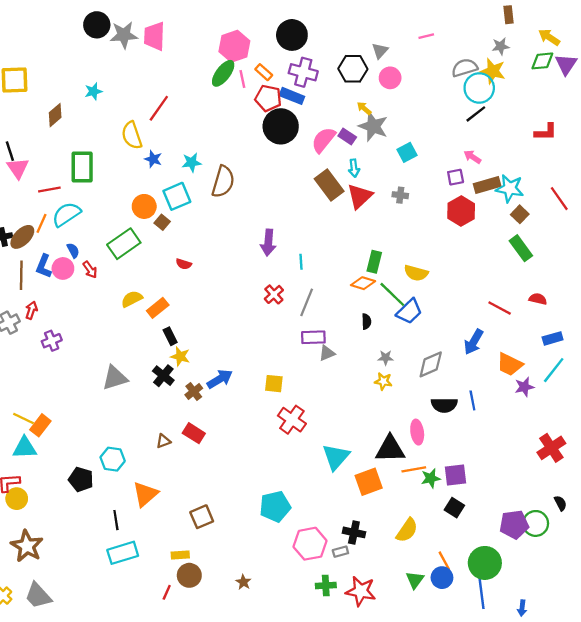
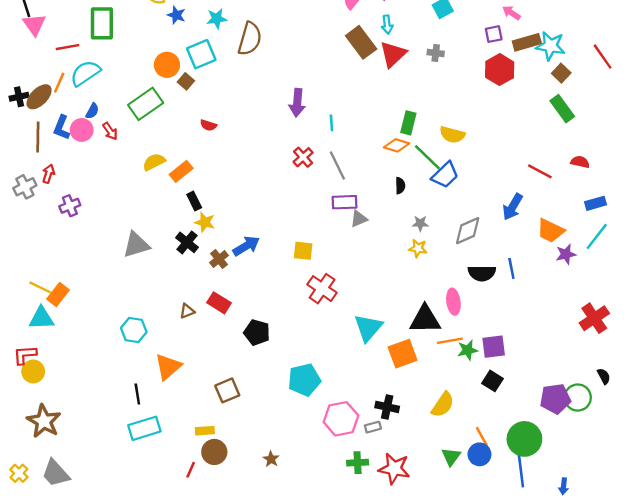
blue semicircle: (73, 250) -> (92, 111), turned 56
gray line: (307, 302) -> (337, 165), turned -48
black pentagon: (81, 479) -> (257, 332), moved

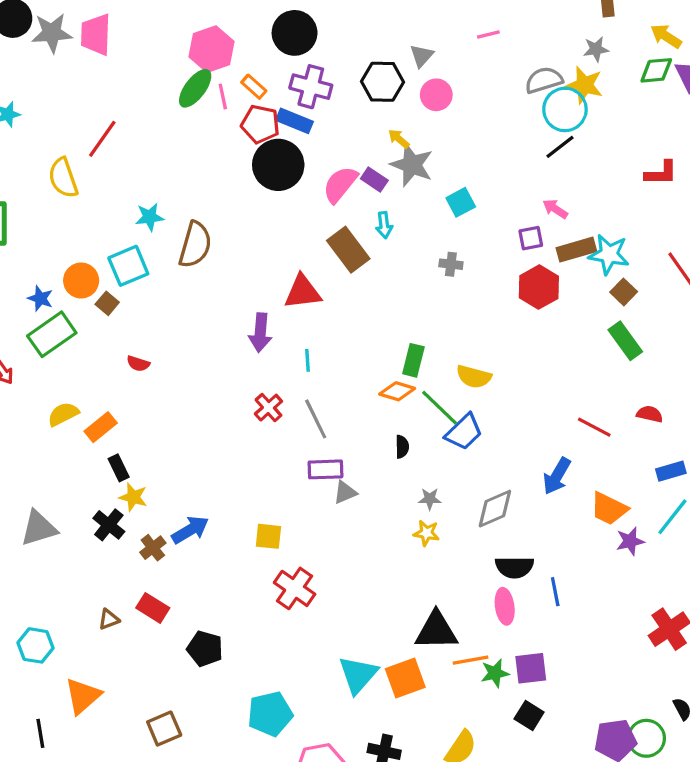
blue star: (176, 15) -> (40, 298), moved
red triangle: (393, 54) -> (303, 292), moved, turned 36
blue line: (511, 268) -> (555, 592), moved
pink ellipse: (453, 302) -> (505, 606), moved
cyan triangle: (368, 328) -> (358, 675), moved

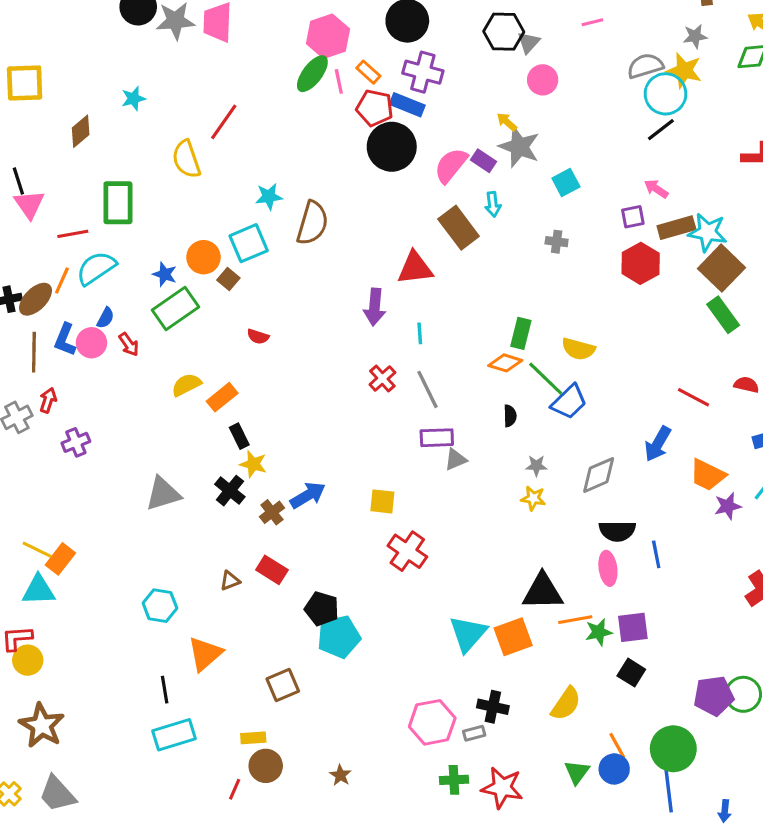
black hexagon: (383, 82) -> (504, 32), moved
brown square: (624, 292) -> (722, 268), size x1.8
cyan pentagon: (270, 714) -> (339, 637), moved

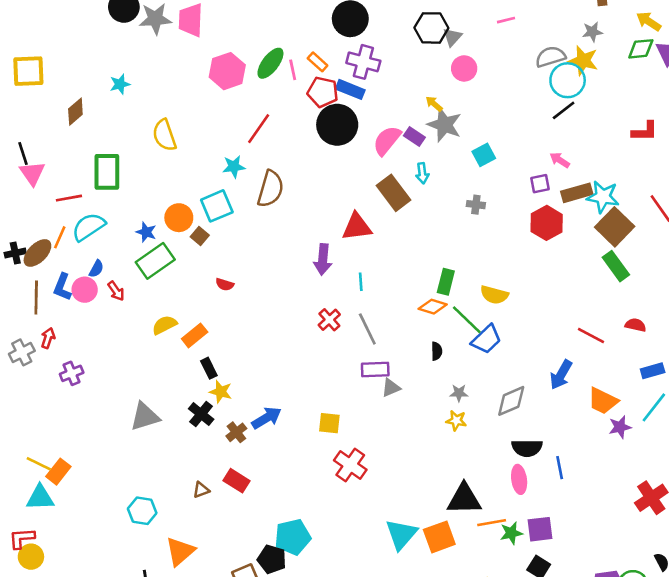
pink hexagon: (328, 36) -> (227, 71), moved
red line: (224, 122) -> (259, 129), moved
black pentagon: (322, 609) -> (272, 559), moved

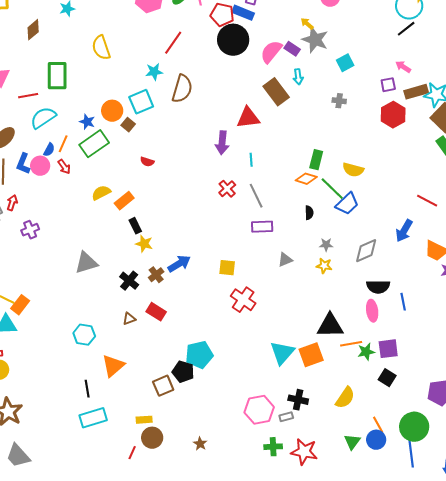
orange line: (60, 237) -> (63, 144), moved
gray triangle: (391, 388) -> (285, 260), moved
black cross: (201, 414) -> (129, 281), moved

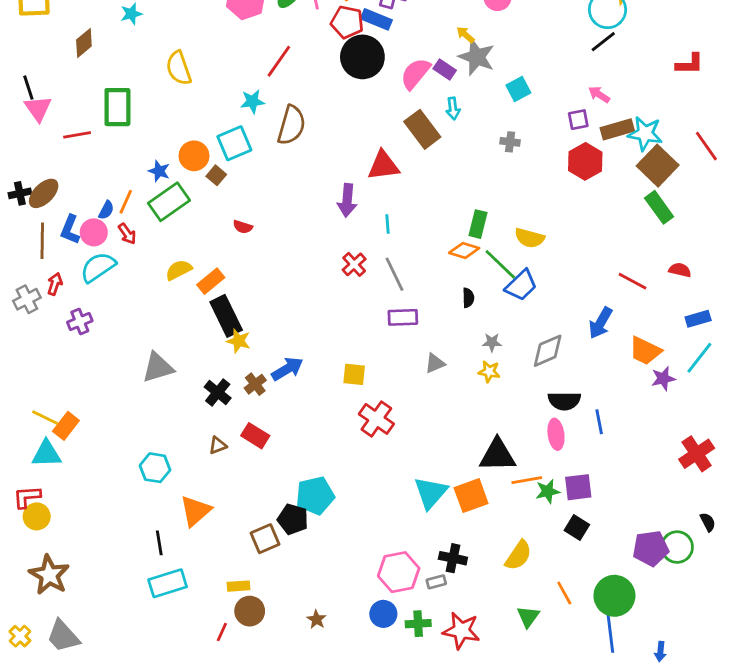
cyan semicircle: (43, 118) -> (98, 267), moved
black rectangle: (135, 226) -> (226, 316), size x1.8
blue circle: (376, 440) -> (383, 614), moved

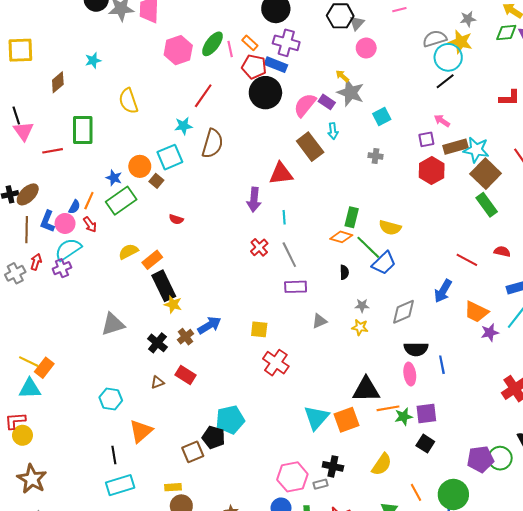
purple cross: (80, 321) -> (62, 268), moved

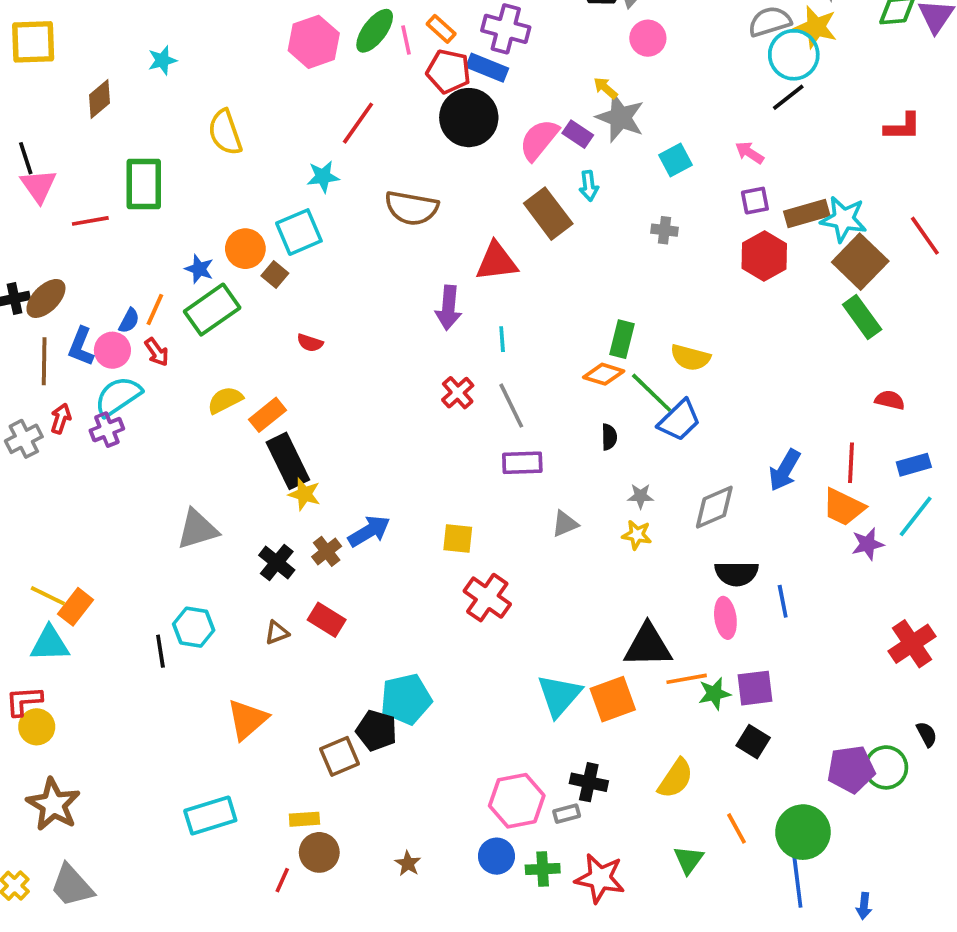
pink arrow: (442, 121) -> (749, 153), moved
brown semicircle: (212, 144) -> (412, 208), moved, turned 84
red line: (467, 260) -> (851, 463), moved, turned 65
cyan hexagon: (111, 399) -> (194, 627), moved
black line: (114, 455) -> (160, 651), moved

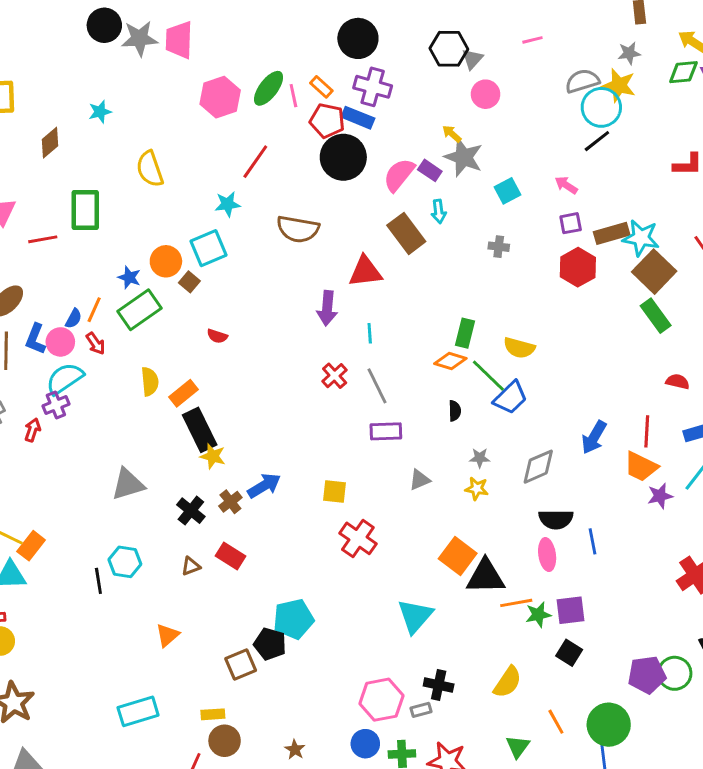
yellow semicircle: (225, 400) -> (150, 382), turned 112
red arrow: (61, 418) -> (32, 430), moved
orange square: (613, 699) -> (458, 556), moved, turned -33
orange triangle: (247, 719) -> (167, 635), size x0.7

